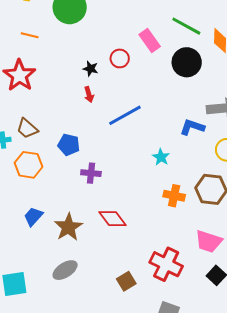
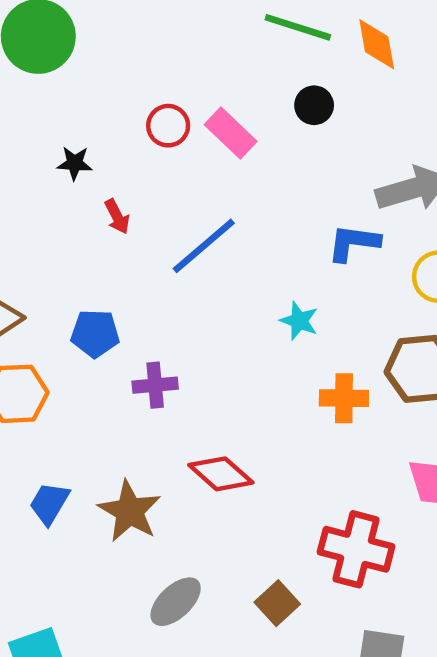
pink rectangle: (150, 40) -> (231, 133), moved
black circle: (187, 62) -> (314, 105), size x0.6
black star: (91, 69) -> (75, 163), moved
gray ellipse: (65, 270) -> (176, 602), moved

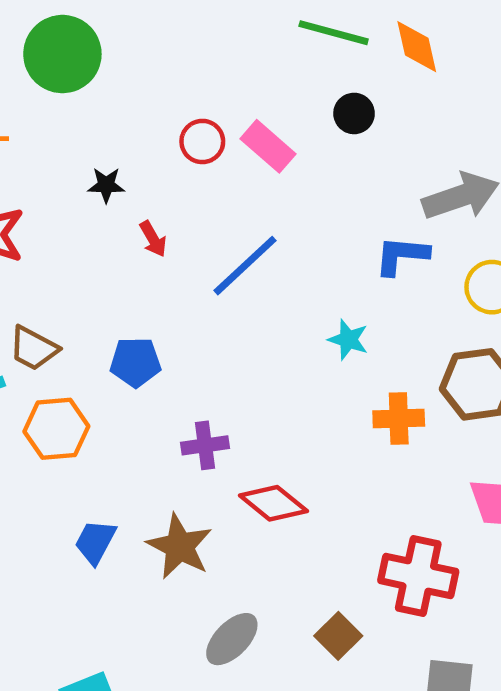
purple cross: (155, 385) -> (205, 445), moved

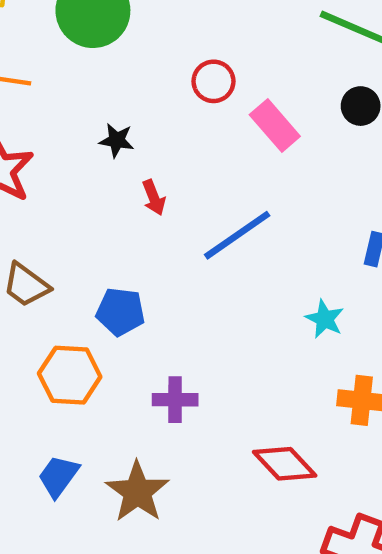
red circle: (202, 141) -> (213, 81), moved
orange hexagon: (56, 429) -> (70, 375), moved
red diamond: (273, 503) -> (285, 464), moved

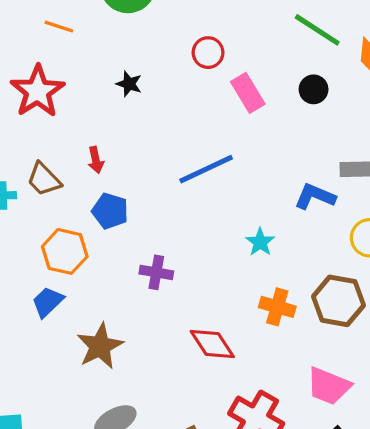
red arrow: (154, 198) -> (96, 160), moved
purple cross: (175, 400) -> (156, 272), moved
blue trapezoid: (58, 476) -> (48, 302), moved

